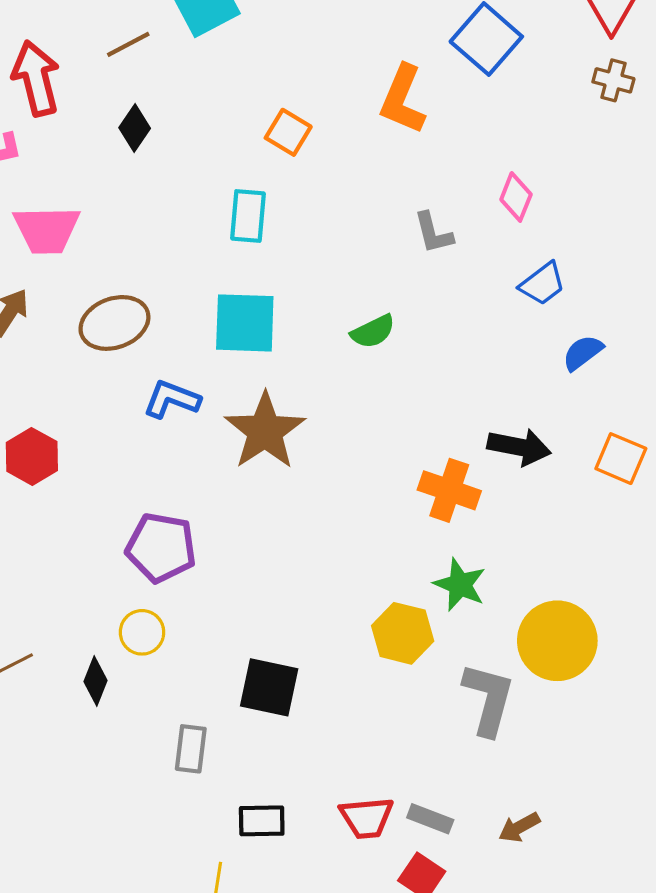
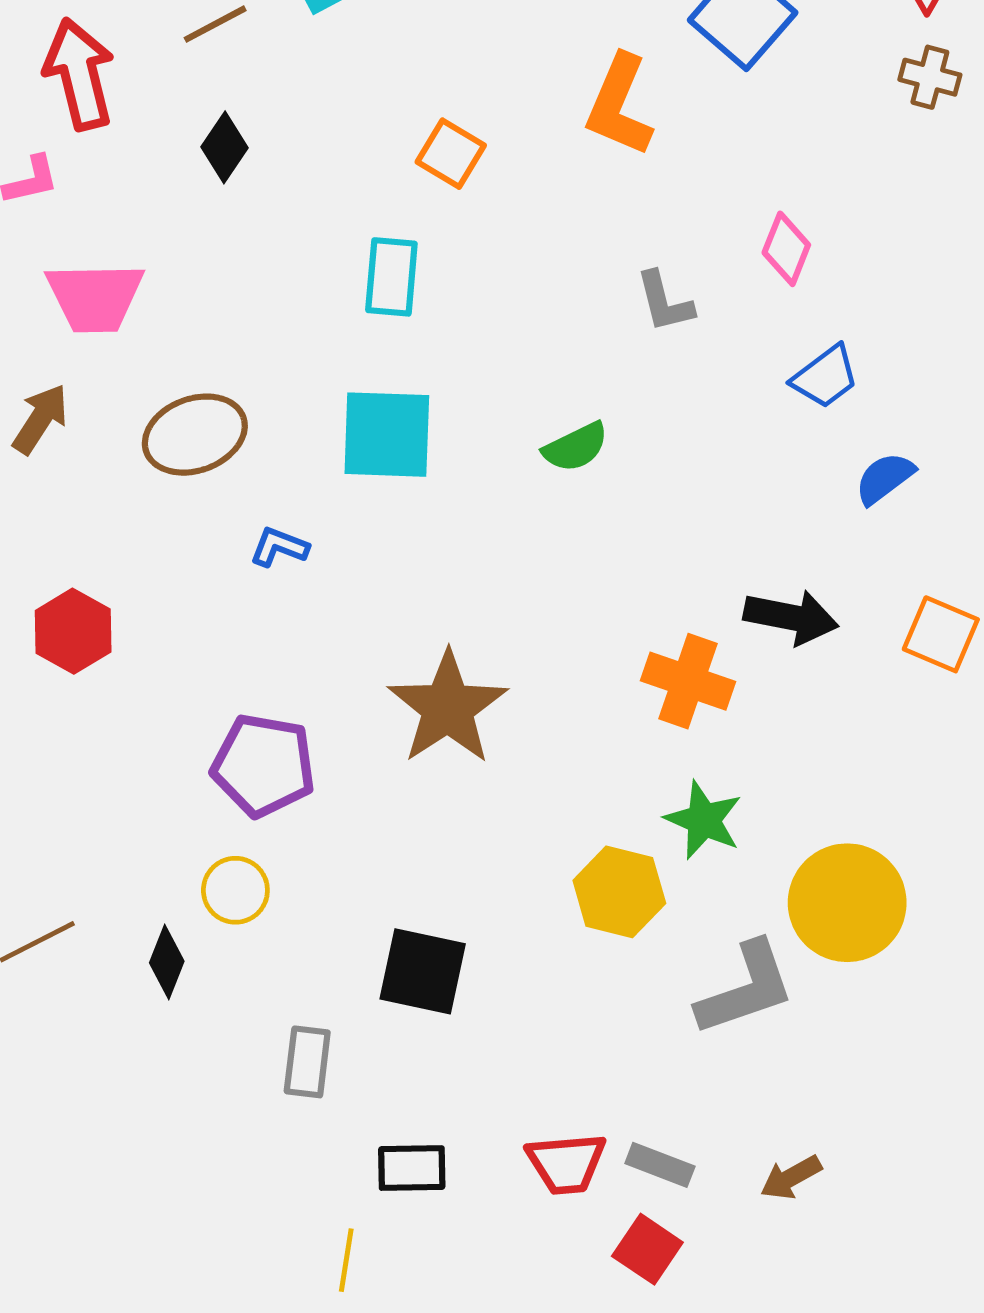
blue L-shape: (172, 399) -> (279, 547), size x0.7
brown star: (265, 431) -> (448, 708), moved
gray L-shape: (488, 699) -> (746, 989), turned 56

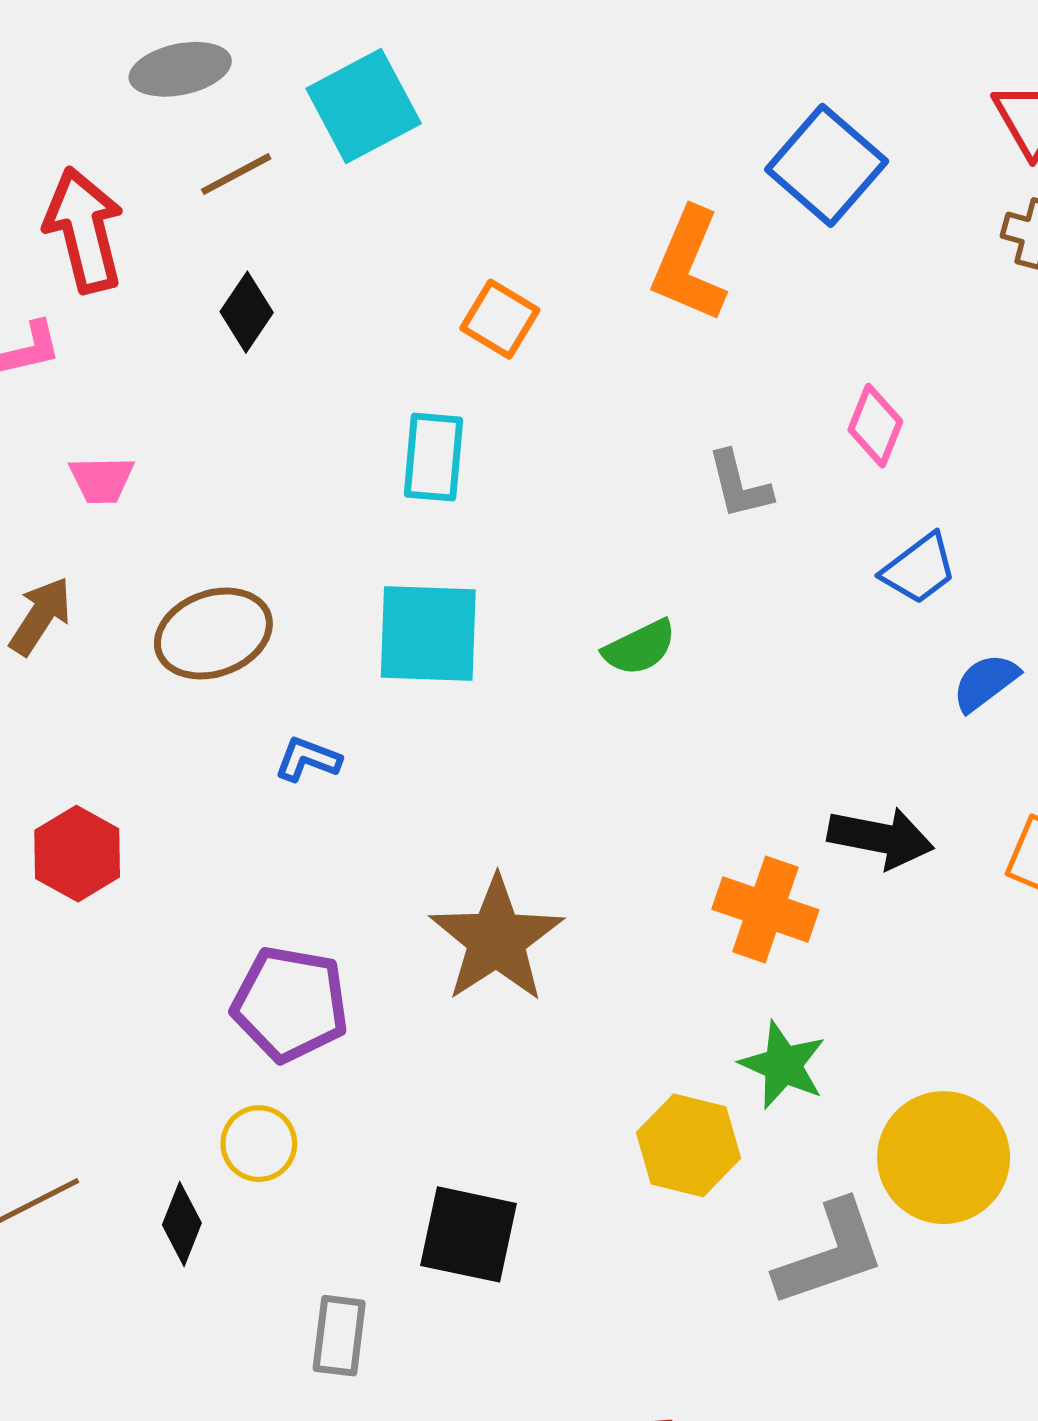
pink trapezoid: (95, 297) -> (102, 480), size x0.6

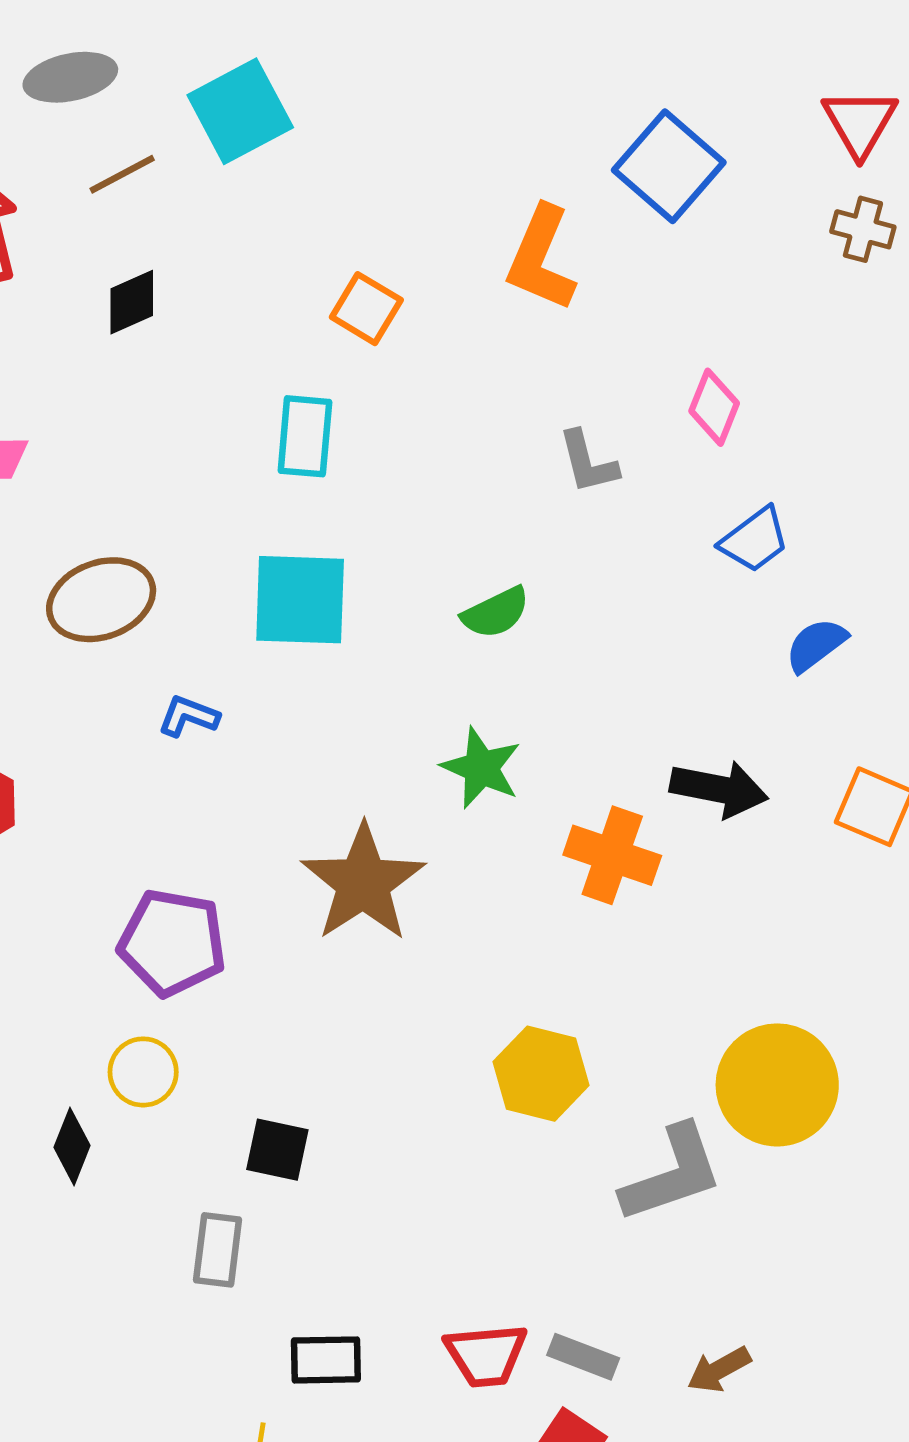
black diamond: (247, 312) -> (132, 302), turned 32
green star: (783, 1065) -> (481, 768), moved
black square: (468, 1234) -> (277, 1150), moved, size x0.7

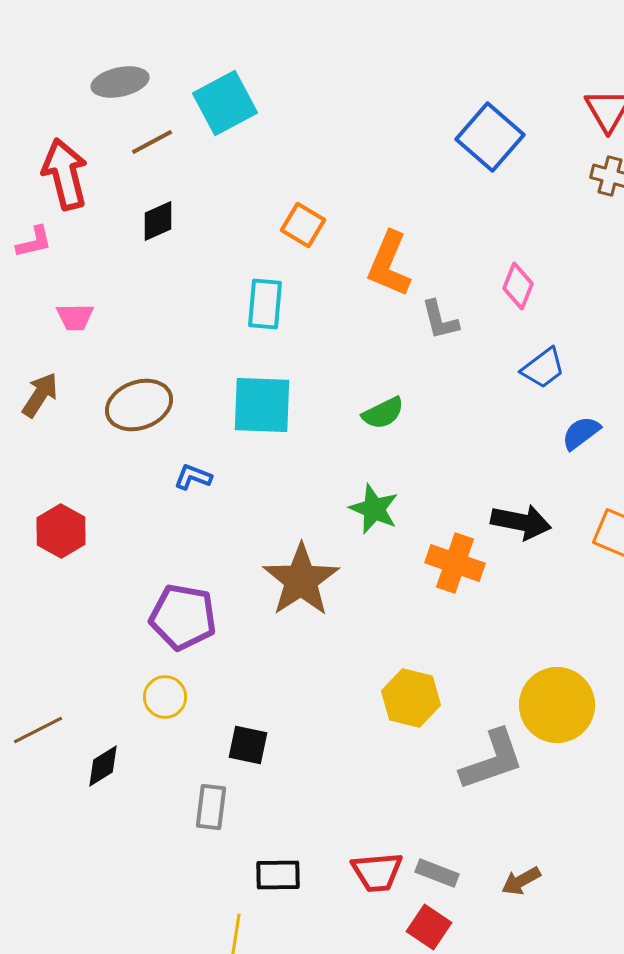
orange L-shape: (541, 258) -> (389, 264), moved
black diamond: (72, 1146) -> (103, 766), moved, turned 36

